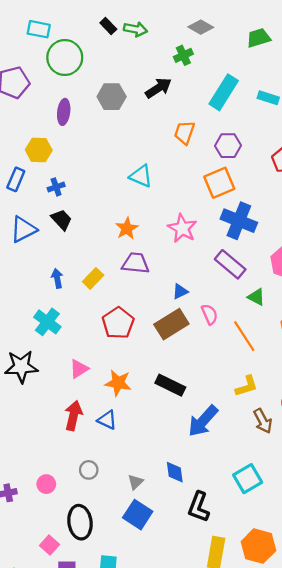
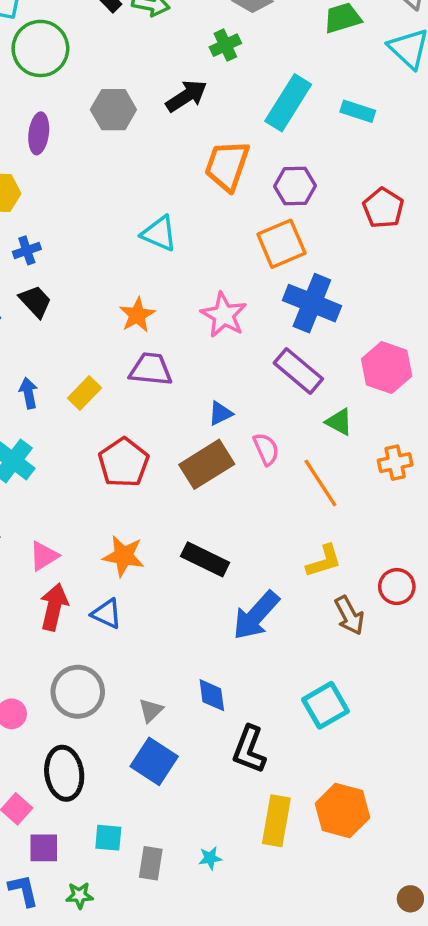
orange trapezoid: (184, 133) -> (227, 166), size x1.4
pink triangle: (79, 369) -> (44, 556), moved
gray circle: (89, 470) -> (78, 692), size x1.8

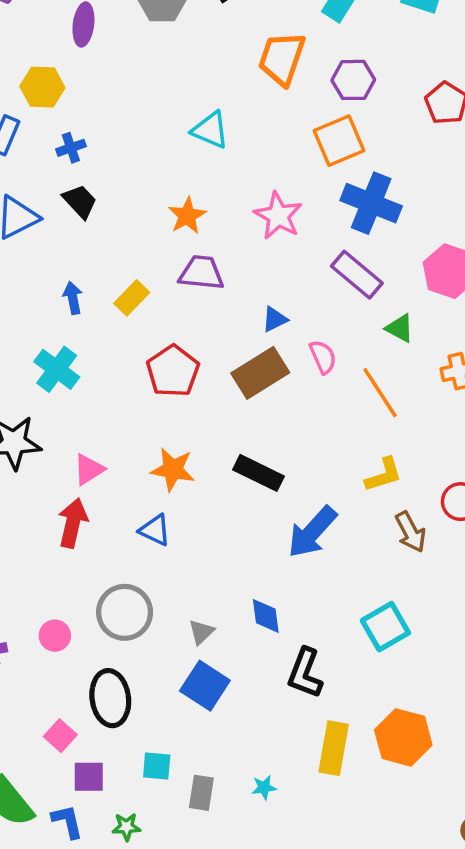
red arrow: (54, 607) -> (73, 523), moved

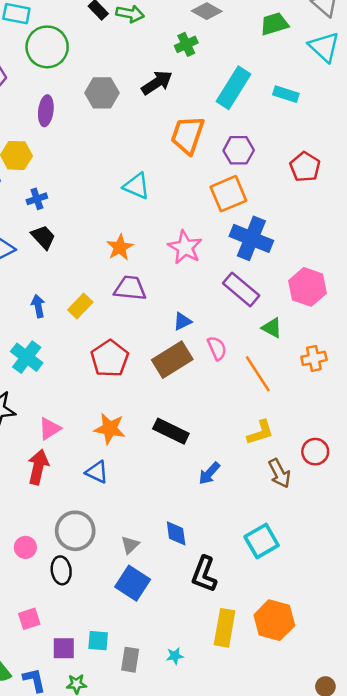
blue arrow: (312, 532) -> (209, 473), size x0.6
black ellipse: (110, 698) -> (61, 570), moved, size x0.7
pink square: (60, 736) -> (29, 619), turned 30
purple square: (89, 777) -> (64, 648), moved

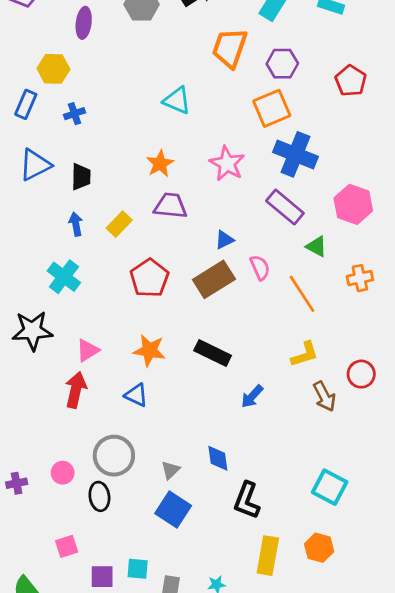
black trapezoid: (43, 237) -> (81, 177), moved, turned 44
cyan square: (262, 541) -> (330, 487), moved, turned -32
orange hexagon: (274, 620) -> (319, 548), size x0.7

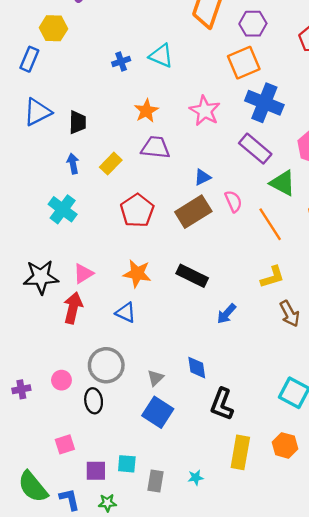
blue cross: (74, 114) -> (121, 61), moved
green triangle: (316, 246) -> (283, 183), size x1.4
black star: (32, 331) -> (41, 277), moved

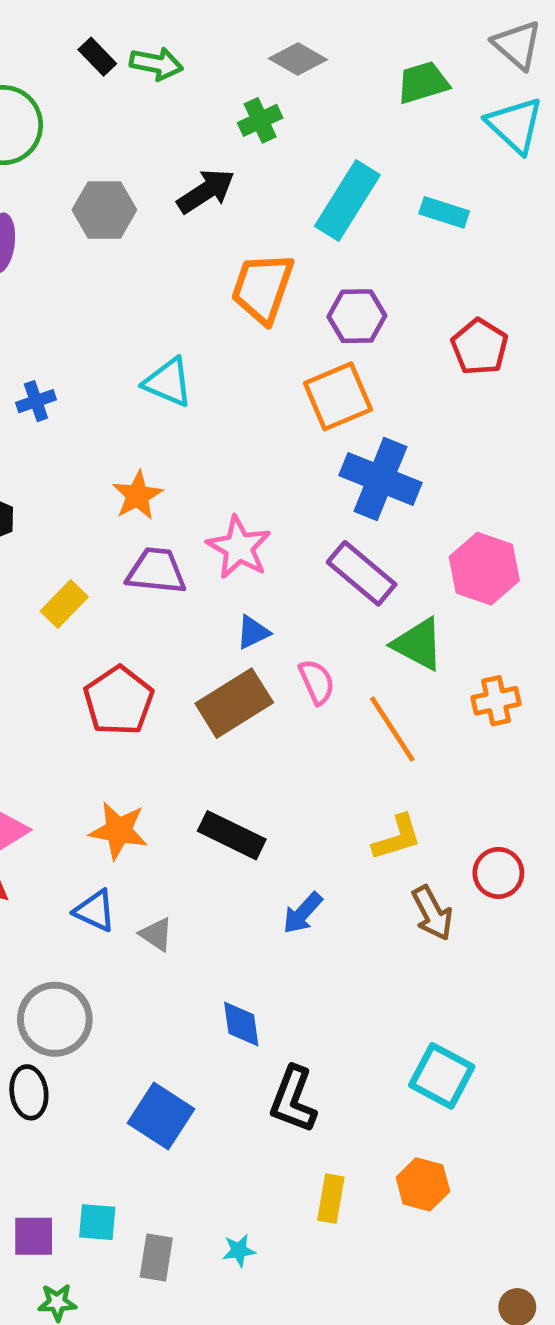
blue cross: (121, 61) -> (36, 401), moved
pink star: (205, 111) -> (239, 547), moved
gray triangle: (155, 378) -> (156, 934), moved, turned -42
yellow rectangle: (240, 452) -> (331, 1199), size x0.7

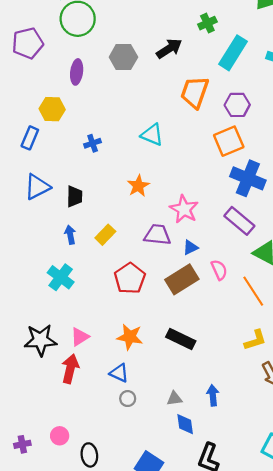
green cross: (260, 120) -> (207, 23), moved
purple trapezoid: (156, 571) -> (157, 235), moved
blue arrow: (303, 913) -> (213, 395), moved, turned 132
gray triangle: (156, 934) -> (174, 399), moved, turned -42
gray circle: (55, 1019) -> (128, 399), moved, size x0.5

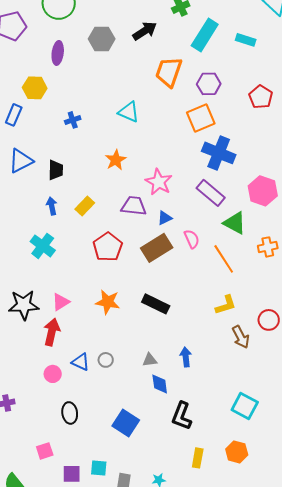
blue triangle: (119, 373) -> (81, 362), moved
pink circle: (60, 436) -> (53, 374), moved

